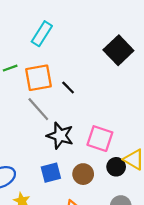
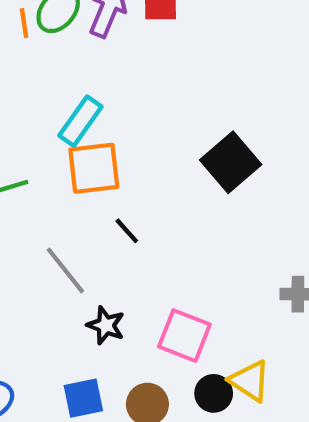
orange square: (39, 78) -> (94, 168), moved
black star: (60, 136) -> (106, 325), size x0.7

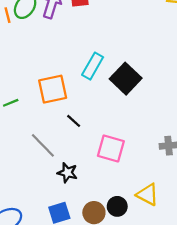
cyan rectangle: (80, 121) -> (93, 66), moved
pink square: (184, 336) -> (111, 149), moved
black circle: (214, 393) -> (117, 206), moved

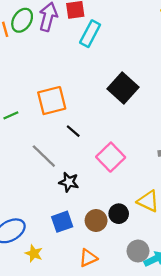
cyan rectangle: (93, 66) -> (90, 34), moved
pink square: (111, 149) -> (111, 157), turned 32

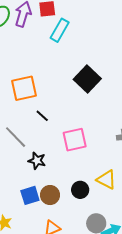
pink square: (111, 157) -> (75, 140), turned 30
brown circle: (96, 221) -> (50, 195), moved

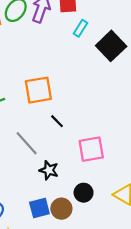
cyan rectangle: (60, 30) -> (80, 28), size x0.7
black square: (87, 79) -> (111, 46), moved
black circle: (80, 190) -> (84, 193), moved

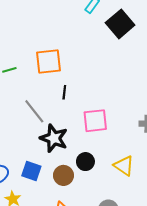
black line: (57, 121) -> (64, 92), turned 48
black star: (49, 170) -> (54, 138), size x1.5
blue square: (39, 208) -> (31, 171), moved, turned 30

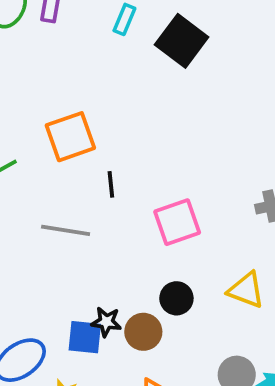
gray line: (34, 111) -> (66, 230), turned -30
black star: (54, 138) -> (106, 322), moved, size x0.6

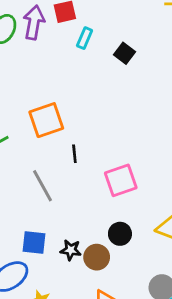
black square: (182, 41) -> (125, 53), size x0.6
gray line: (66, 230) -> (43, 186), turned 52
blue square: (85, 337) -> (34, 242), moved

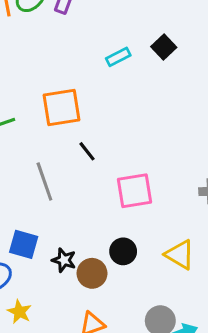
cyan rectangle: (85, 38) -> (118, 57), moved, turned 30
black line: (74, 154) -> (87, 151), turned -42

